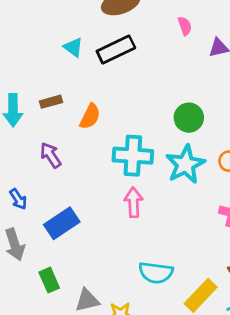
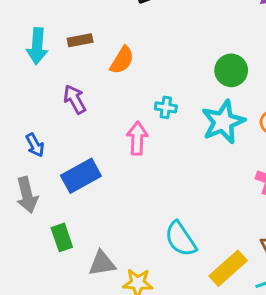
cyan cross: (133, 156) -> (166, 107), size x0.5
pink arrow: (134, 202) -> (137, 138), moved
cyan semicircle: (156, 273) -> (181, 239), turned 44

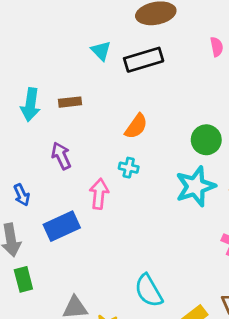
orange semicircle: (122, 60) -> (136, 126), moved
cyan cross: (166, 107) -> (129, 168), moved
pink arrow: (137, 138) -> (99, 194), moved
green rectangle: (62, 237) -> (23, 279), moved

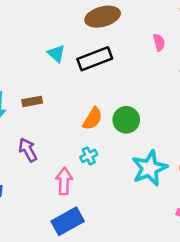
green circle: (206, 140) -> (126, 120), moved
cyan cross: (129, 168) -> (89, 156), turned -35
blue rectangle: (62, 226) -> (68, 221), moved

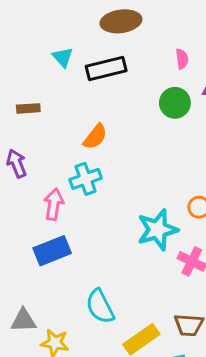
green circle: (126, 120) -> (175, 103), moved
cyan cross: (89, 156) -> (86, 179), size x1.5
cyan star: (149, 168) -> (158, 230), moved

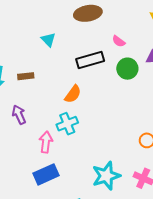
pink semicircle: (182, 59) -> (119, 41), moved, turned 136
black rectangle: (106, 68) -> (90, 60), moved
cyan star: (158, 230) -> (106, 176), moved

